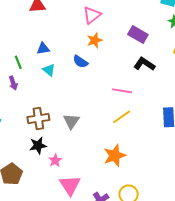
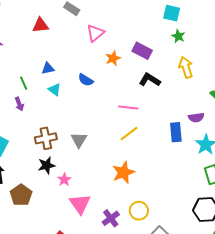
orange star: (95, 40) -> (113, 58), moved

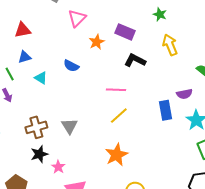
red triangle: (40, 25) -> (23, 30), moved
blue triangle: (48, 68) -> (24, 57), moved

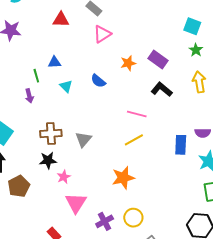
pink triangle: (77, 18) -> (102, 34), moved
red triangle: (23, 30) -> (61, 20), moved

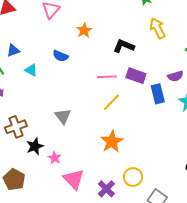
purple rectangle: (158, 60) -> (136, 76), moved
brown cross: (51, 134) -> (16, 127), moved

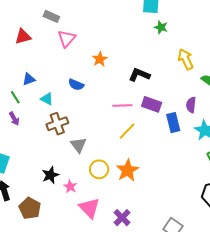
yellow arrow: (158, 28) -> (186, 59), moved
purple semicircle: (175, 76) -> (191, 105), turned 112
brown cross: (16, 127) -> (57, 124), moved
yellow circle: (133, 177) -> (99, 169), moved

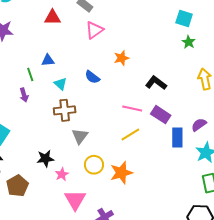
purple semicircle: (191, 105) -> (199, 125), turned 35

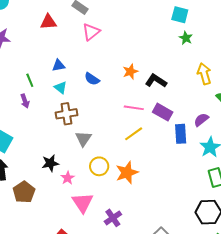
orange star: (121, 58) -> (130, 72), moved
blue triangle: (48, 60) -> (59, 65), moved

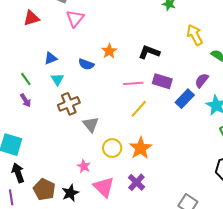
orange star: (130, 72) -> (109, 51), moved
cyan triangle: (61, 88) -> (57, 79), turned 32
blue rectangle: (181, 134) -> (185, 99), turned 60
black star: (50, 163) -> (70, 193), moved
purple cross: (113, 218) -> (136, 182), moved

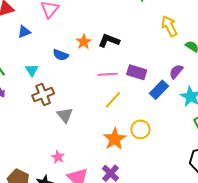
black L-shape: (149, 52) -> (109, 41), moved
blue triangle: (51, 58) -> (24, 32), moved
yellow circle: (112, 148) -> (140, 129), moved

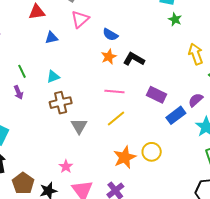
blue semicircle: (61, 55) -> (110, 35), moved
cyan triangle: (32, 70) -> (53, 77), turned 32
pink line: (108, 74) -> (114, 92), moved
yellow line: (113, 100) -> (116, 119), moved

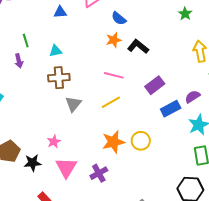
purple rectangle: (156, 95) -> (155, 85), turned -72

